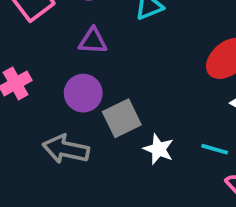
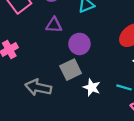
purple circle: (83, 93) -> (79, 44), moved

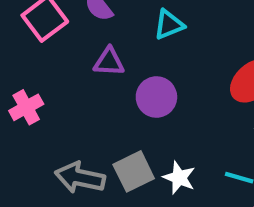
gray square: (71, 70) -> (134, 171), moved

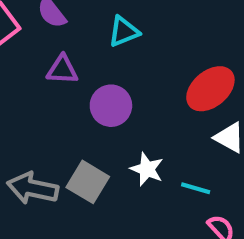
gray square: (134, 171) -> (88, 182), turned -33
white star: (179, 178) -> (147, 169), moved

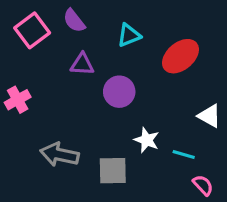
red ellipse: (210, 89) -> (180, 56), moved
gray square: (88, 182) -> (113, 171), moved, turned -32

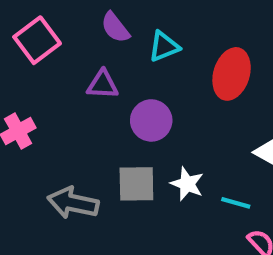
purple semicircle: (74, 21) -> (115, 27), moved
red ellipse: (180, 56) -> (232, 74), turned -33
gray square: (113, 171) -> (136, 184), moved

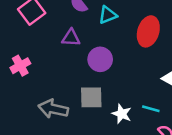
white star: (187, 184) -> (122, 114), moved

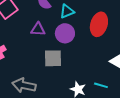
purple circle: (100, 59) -> (65, 33), moved
gray square: (91, 97) -> (53, 58), moved

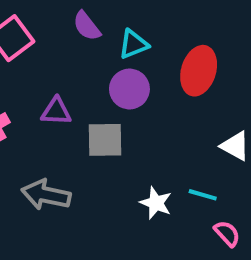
purple triangle: (38, 29) -> (56, 111), moved

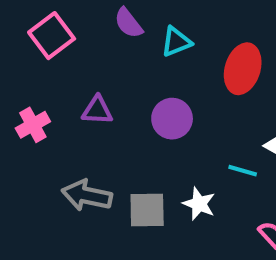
purple circle: (129, 89) -> (172, 119), moved
gray square: (105, 140) -> (147, 210), moved
cyan line: (203, 195) -> (243, 171), moved

